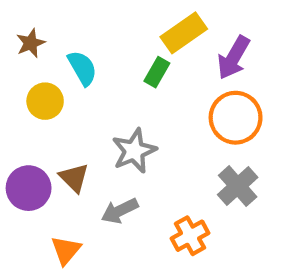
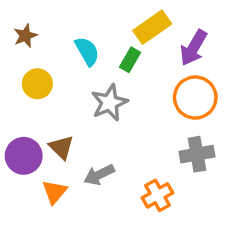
cyan semicircle: (82, 68) -> (87, 51), moved
gray star: (134, 151) -> (109, 103), moved
gray cross: (238, 186) -> (197, 154), turned 32
orange triangle: (66, 250) -> (55, 192), moved

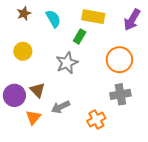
yellow rectangle: (152, 27) -> (93, 17), turned 45
brown star: (25, 36) -> (24, 13), moved
purple arrow: (194, 48) -> (132, 20), moved
cyan semicircle: (87, 51) -> (53, 19), moved

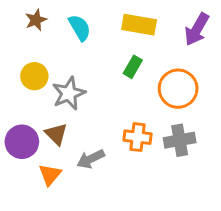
green rectangle: (80, 37) -> (133, 67), moved
gray star: (67, 63) -> (69, 93), moved
orange cross: (96, 120) -> (137, 137), moved, turned 36

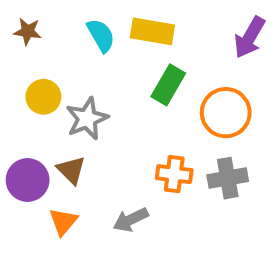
brown star: (36, 20) -> (28, 31), moved, turned 30
yellow rectangle: (139, 25) -> (152, 31), moved
green rectangle: (133, 67) -> (168, 85), size x1.4
gray arrow: (91, 159) -> (131, 220), moved

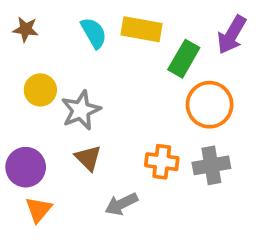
green rectangle: (168, 85) -> (184, 59), moved
brown triangle: (71, 170) -> (88, 158), moved
orange triangle: (63, 222) -> (39, 210), moved

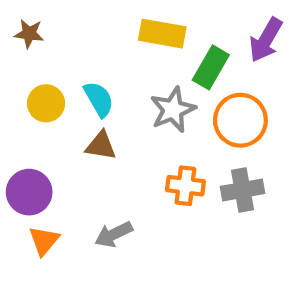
cyan semicircle: (94, 33) -> (99, 99), moved
gray star: (81, 110) -> (173, 110), moved
brown triangle: (88, 158) -> (101, 146), moved, turned -36
gray arrow: (121, 204) -> (114, 234), moved

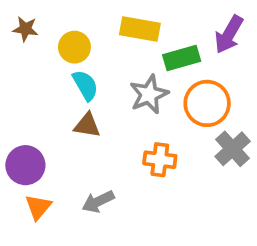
green rectangle: (211, 67) -> (182, 58), turned 44
yellow circle: (46, 103) -> (74, 47), moved
gray cross: (243, 190) -> (233, 149), moved, turned -32

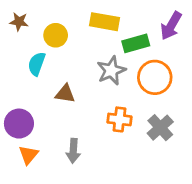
cyan semicircle: (85, 85) -> (37, 64), moved, turned -130
gray cross: (233, 149) -> (160, 128), moved
gray arrow: (98, 202) -> (73, 151), turned -60

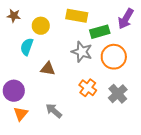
gray star: (111, 71) -> (82, 52), turned -30
orange cross: (119, 119) -> (88, 88), turned 30
gray arrow: (73, 151) -> (54, 111), turned 126

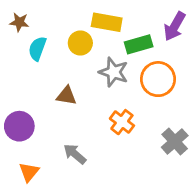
yellow circle: (41, 26) -> (80, 43), moved
cyan semicircle: (27, 47) -> (37, 49), moved
gray cross: (118, 94) -> (175, 141), moved
orange triangle: (21, 114) -> (29, 172), moved

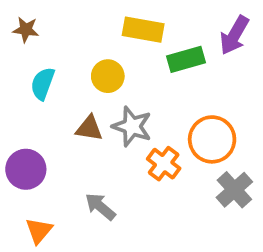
yellow circle: (80, 43) -> (108, 76), moved
cyan semicircle: (37, 49) -> (43, 84), moved
gray star: (114, 72) -> (132, 126), moved
orange circle: (158, 79) -> (212, 139), moved

